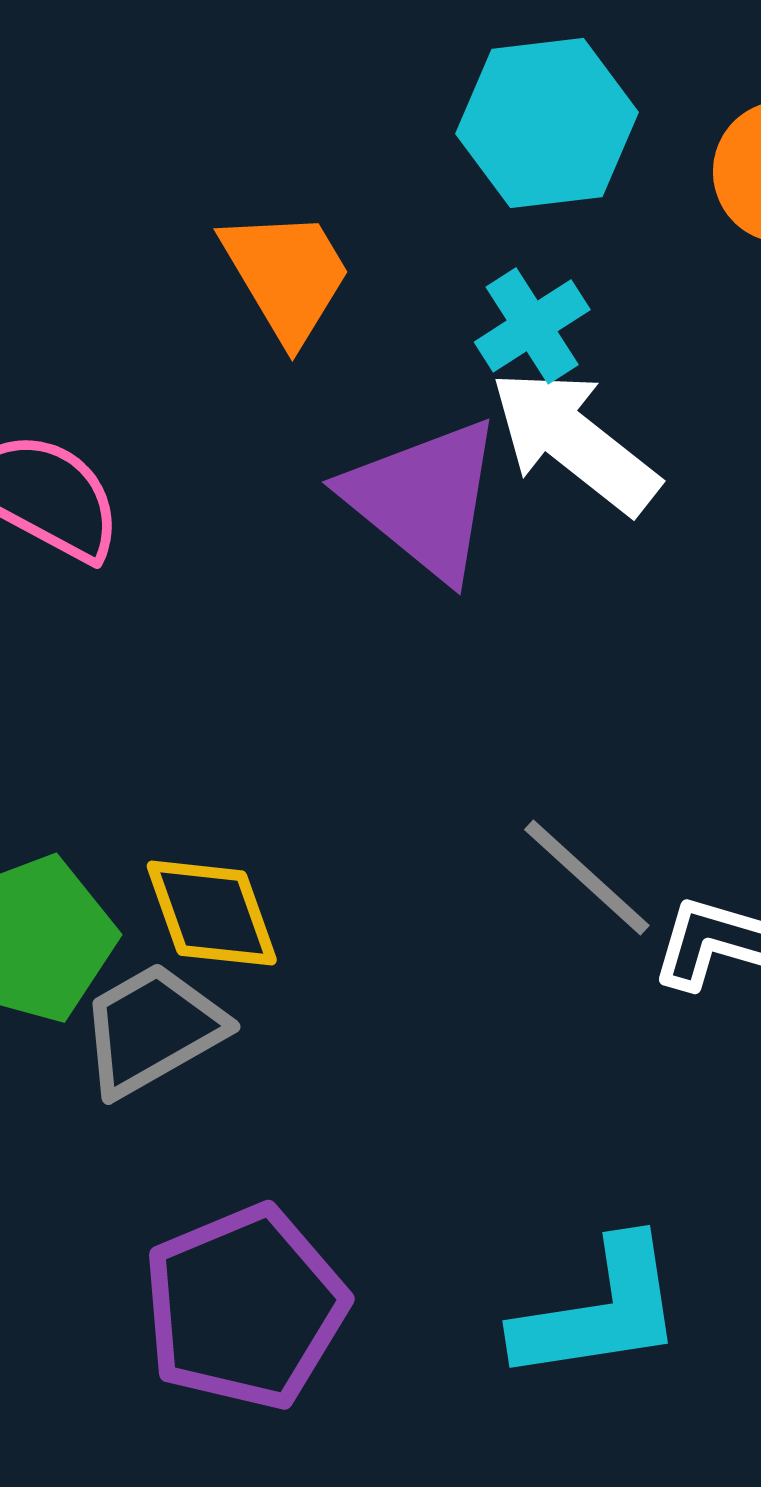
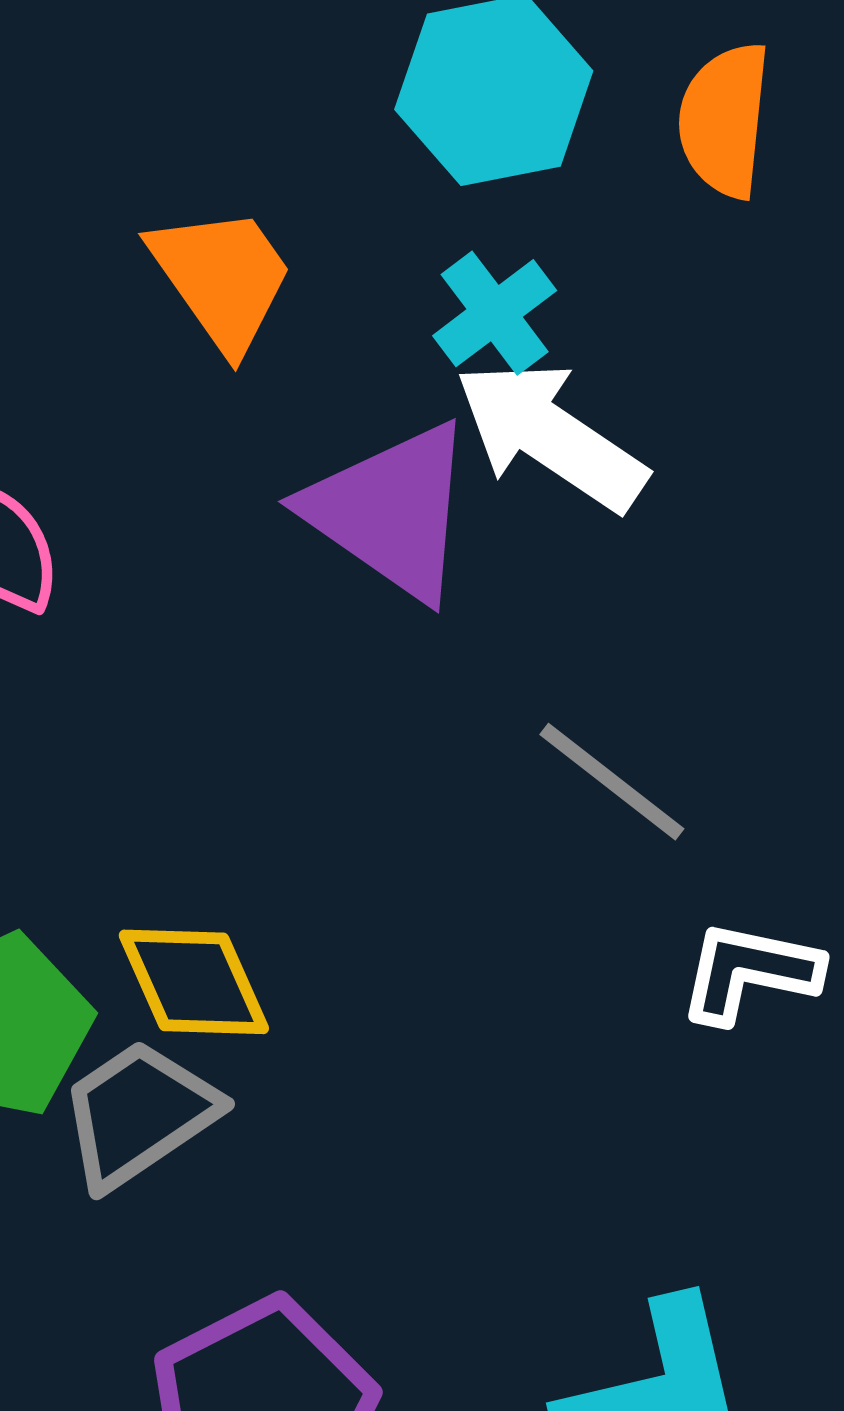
gray line: (587, 878) -> (612, 782), moved

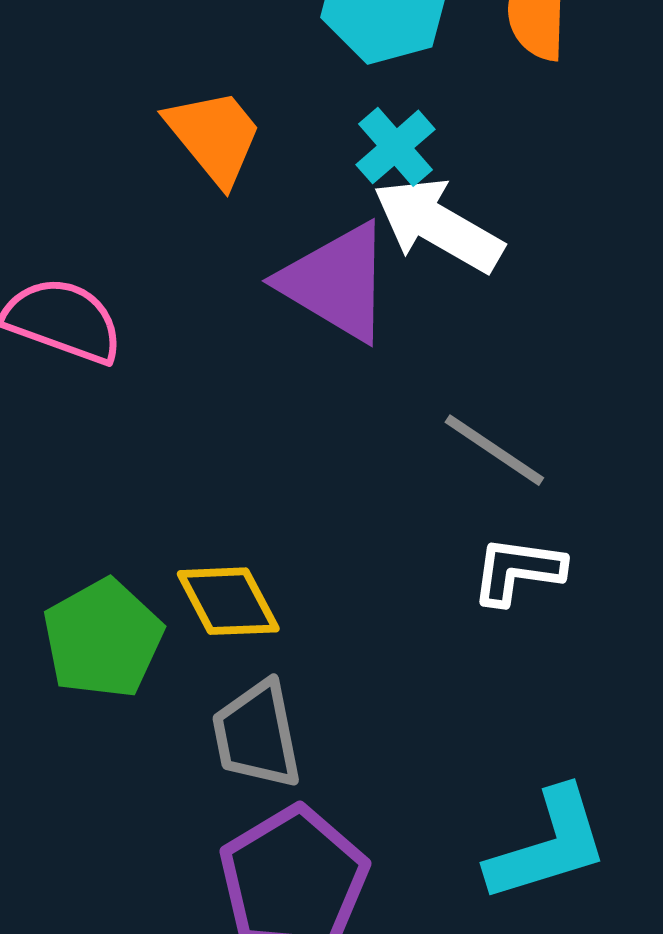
white L-shape: (749, 972) -> (518, 571), moved
gray trapezoid: (139, 1114) -> (257, 735), moved, turned -63

